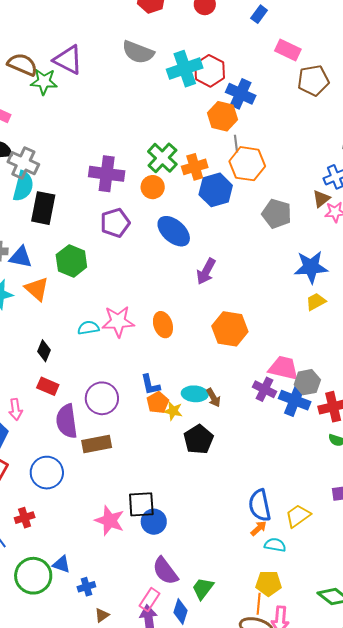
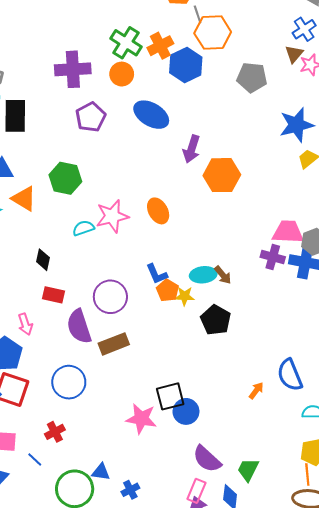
green hexagon: (71, 261) -> (65, 178), moved
orange hexagon: (230, 329) -> (222, 175), moved
orange arrow: (259, 528) -> (256, 390), moved

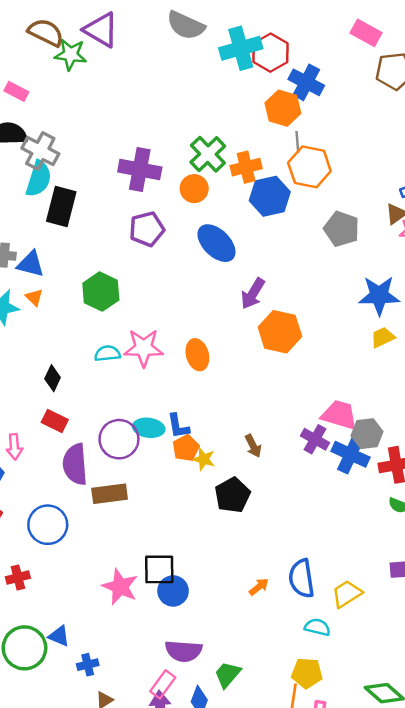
orange triangle: (24, 199) -> (34, 297), moved, size x0.6
cyan ellipse: (203, 275) -> (149, 428), moved
purple semicircle: (207, 459) -> (184, 651), turned -52

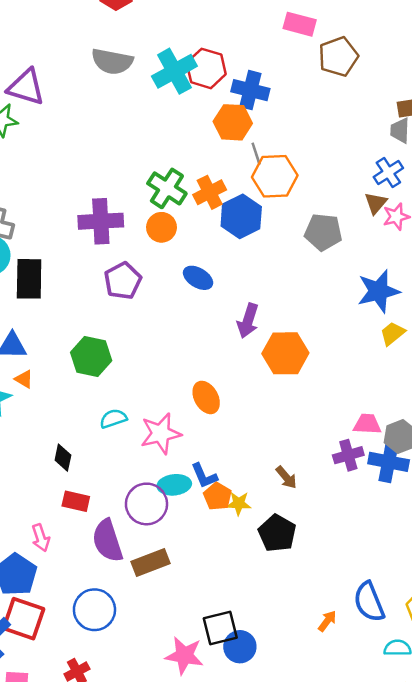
blue ellipse: (216, 243) -> (198, 278), size x0.7
pink star: (144, 348) -> (161, 434), moved
pink trapezoid: (339, 415) -> (367, 424), size x0.7
purple cross: (315, 439) -> (348, 455), turned -32

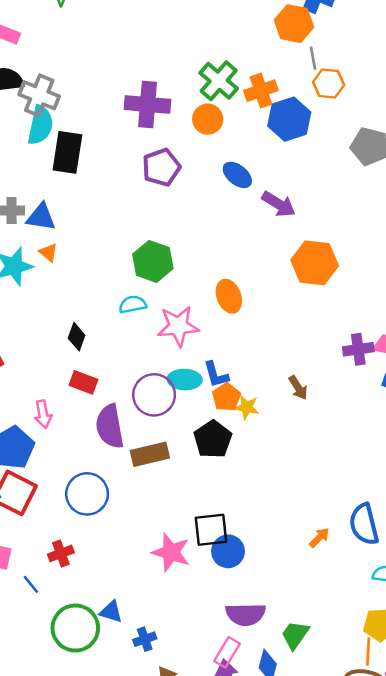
orange hexagon: (275, 176) -> (329, 84), size x0.7
purple arrow: (248, 321) -> (279, 204), moved, turned -84
green hexagon: (91, 357) -> (153, 261), moved
purple cross: (348, 455) -> (358, 349), moved
black pentagon: (277, 533) -> (213, 439), moved

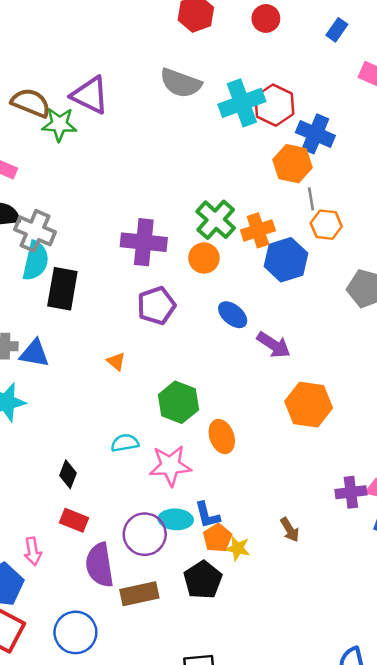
orange triangle: (48, 252) -> (116, 362), moved
green hexagon: (153, 261) -> (178, 402), moved

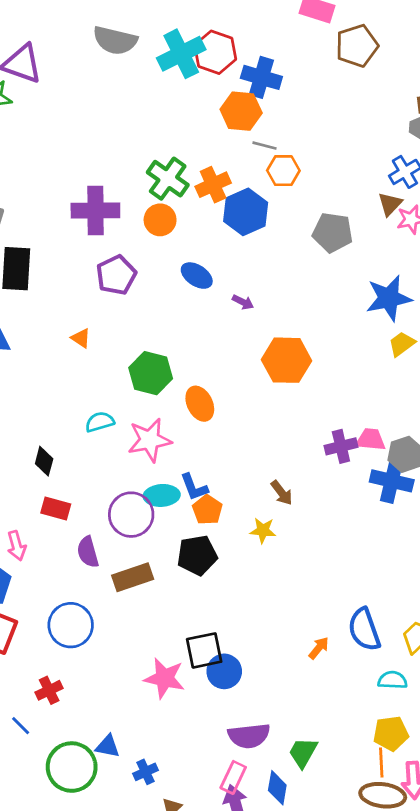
gray line: (311, 199) -> (264, 146), turned -60
purple arrow: (274, 345) -> (243, 302), size x0.6
yellow star: (238, 548) -> (263, 530), moved
purple semicircle: (100, 565) -> (88, 552), size x0.7
black pentagon: (203, 580) -> (197, 555), turned 30

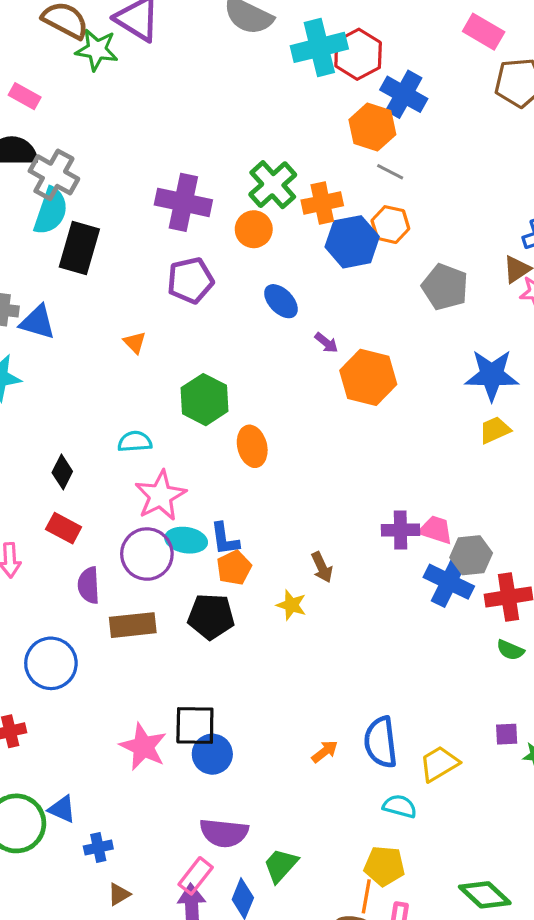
orange hexagon: (283, 171) -> (390, 225), moved
orange hexagon: (287, 360) -> (368, 377), moved
pink star: (150, 440) -> (160, 496), moved, turned -30

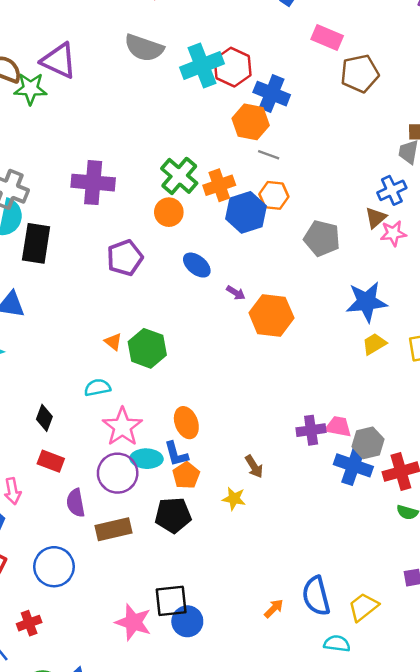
purple cross: (183, 202) -> (93, 183), moved
orange triangle: (135, 342) -> (113, 342), moved
orange ellipse: (252, 446) -> (186, 423), moved

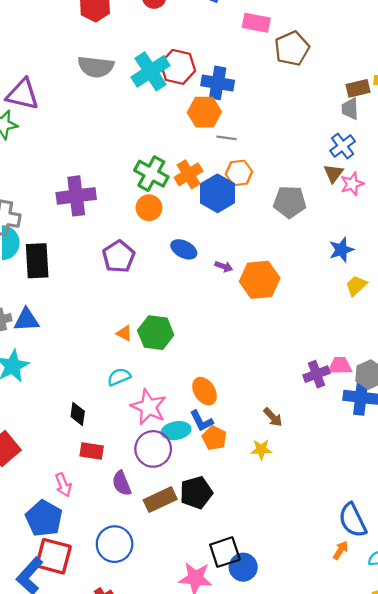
blue star: (367, 302) -> (341, 250), size x0.7
black pentagon: (173, 515) -> (196, 493), moved
orange arrow: (274, 609) -> (341, 550), moved

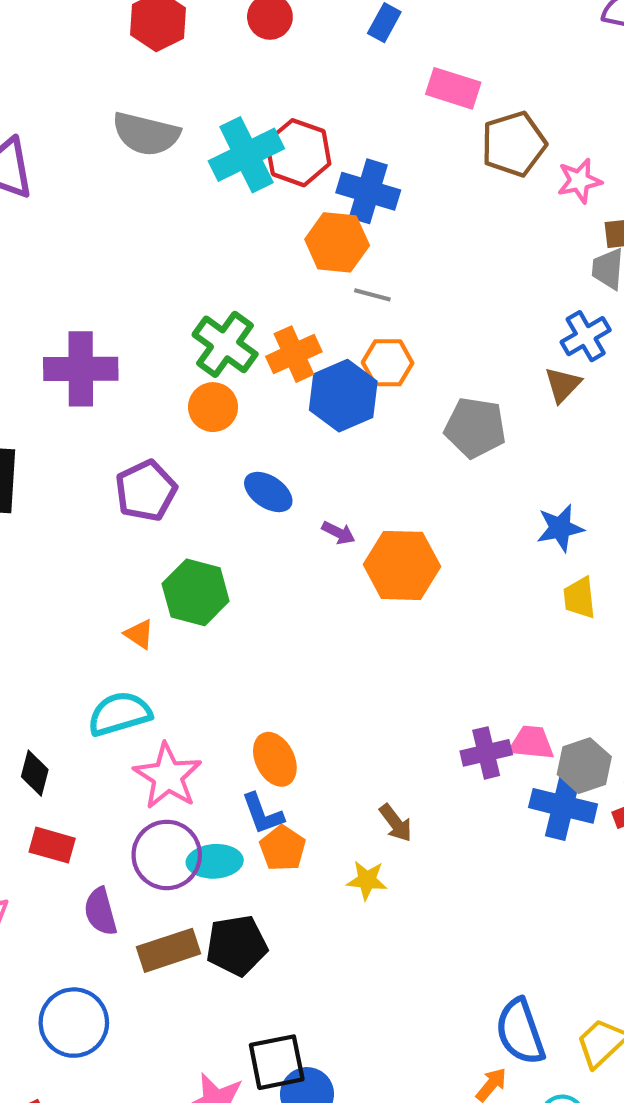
pink star: (352, 184) -> (579, 181), moved
yellow trapezoid: (356, 286) -> (580, 598), turned -60
green hexagon: (156, 333) -> (196, 592), moved
cyan semicircle: (119, 377) -> (120, 714), size x1.4
cyan ellipse: (176, 431) -> (215, 861), moved

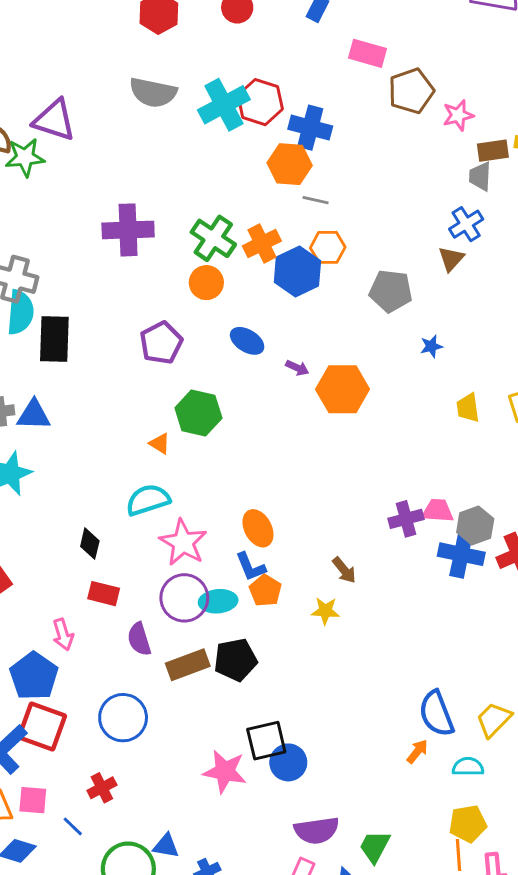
purple cross: (81, 369) -> (128, 230), moved
blue star: (560, 528) -> (431, 346), moved, size x0.7

